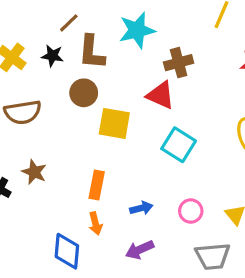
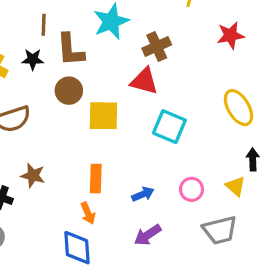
brown line: (69, 23) -> (44, 25), turned -35
orange arrow: (95, 223) -> (88, 213), moved

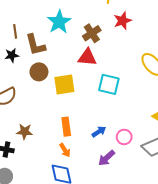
red star: (231, 35) -> (123, 21), moved
pink circle: (192, 189) -> (124, 137), moved

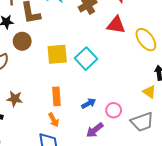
red triangle: (87, 57) -> (116, 25), moved
brown circle: (39, 72) -> (22, 41), moved
cyan square: (109, 84) -> (86, 59), moved, turned 30

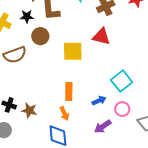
red triangle: (116, 25) -> (101, 37), moved
cyan square: (86, 59) -> (122, 81), moved
brown star: (15, 99) -> (29, 110), moved

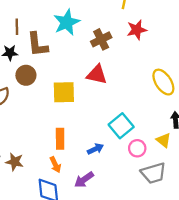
pink circle: (122, 109) -> (137, 148), moved
purple arrow: (103, 127) -> (84, 180), moved

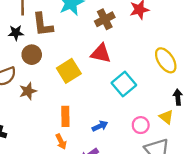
yellow square: (64, 92) -> (69, 71), turned -30
cyan square: (121, 126) -> (124, 84), moved
brown star: (15, 162) -> (28, 91), moved, turned -30

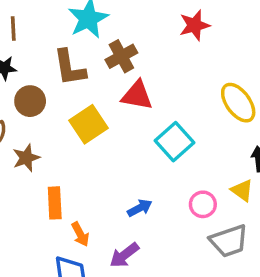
brown cross: (105, 19) -> (121, 56), moved
brown L-shape: (43, 25) -> (70, 68), moved
orange rectangle: (65, 116) -> (55, 203), moved

